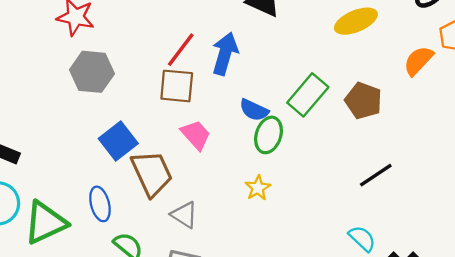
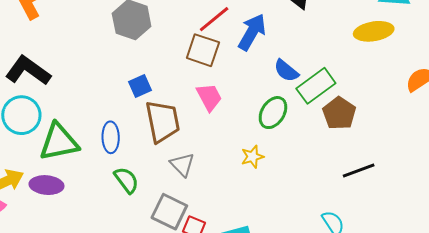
brown pentagon: (363, 101) -> (339, 113), moved
blue semicircle: (254, 110) -> (286, 71), moved
blue square: (118, 141) -> (140, 86), size x0.7

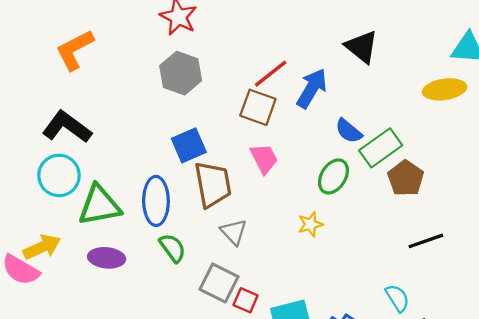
blue square: (140, 86) -> (189, 145), size x1.4
blue ellipse: (111, 137) -> (156, 201), size x1.4
purple ellipse: (46, 185) -> (107, 258), moved

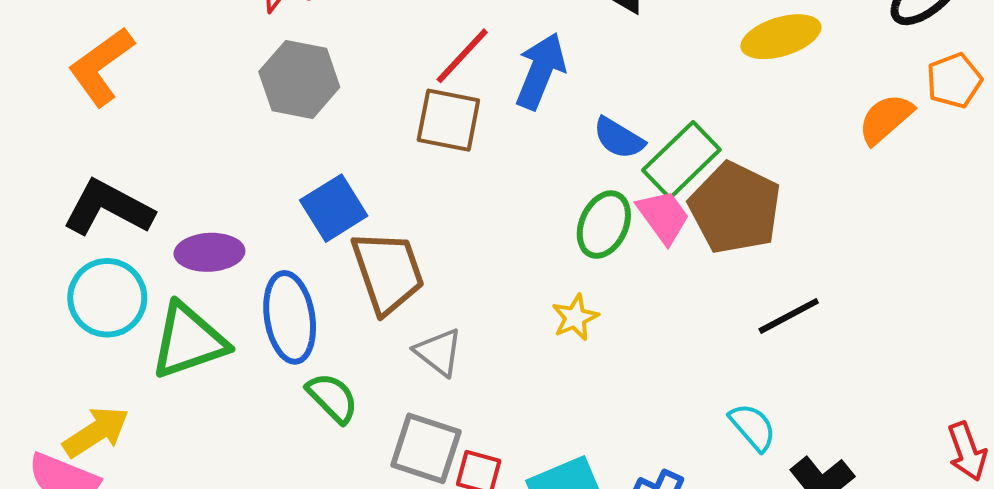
pink trapezoid: (264, 159) -> (663, 216), moved
brown pentagon: (406, 178) -> (735, 208), size x1.4
purple ellipse: (107, 258) -> (209, 252), moved

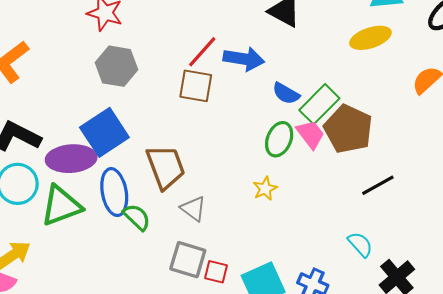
blue arrow: (541, 71) -> (244, 59), turned 78
blue square: (334, 208) -> (104, 132), moved, size x1.4
purple ellipse: (209, 252) -> (71, 159), size x1.4
green semicircle: (332, 398) -> (137, 217), moved

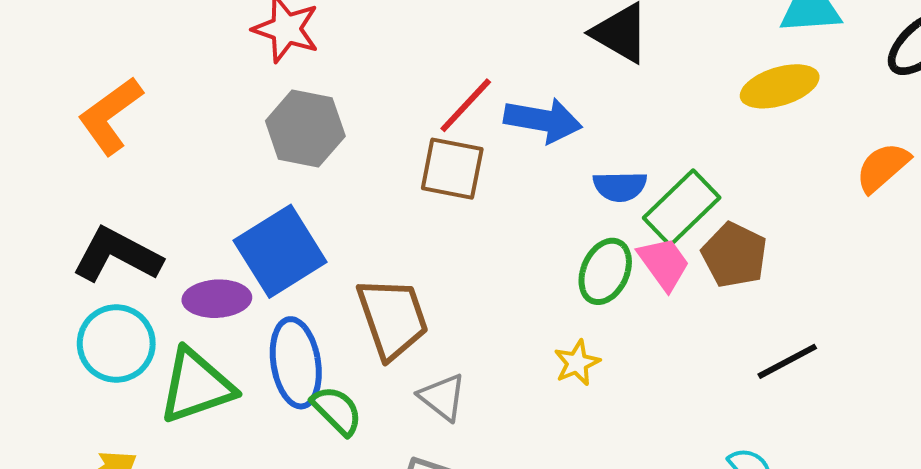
blue semicircle: (286, 93) -> (620, 186), turned -32
brown pentagon: (348, 129) -> (734, 255), size x0.7
purple ellipse: (71, 159) -> (217, 299), size x0.7

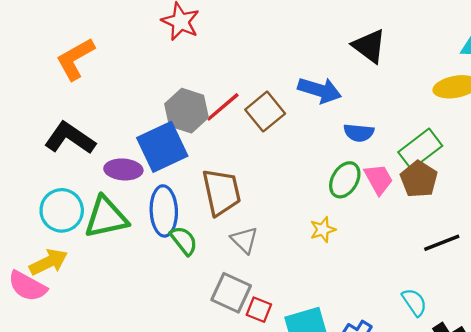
red line: (466, 105) -> (223, 107), moved
gray hexagon: (305, 129) -> (187, 111), moved
brown square: (452, 169) -> (265, 112), turned 33
green rectangle: (682, 208) -> (420, 149), moved
cyan circle: (116, 344) -> (62, 210), moved

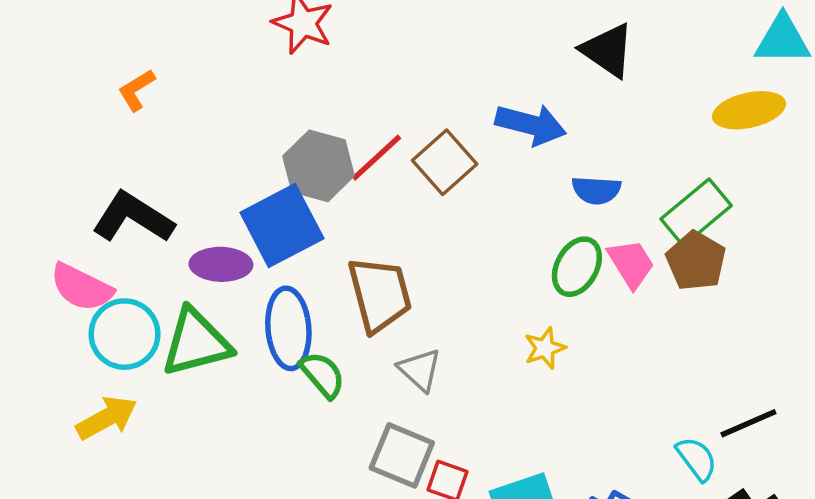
orange L-shape: (75, 59) -> (137, 90), size x0.6
black line: (442, 243) -> (748, 423), moved
pink semicircle: (27, 286) -> (81, 287), moved

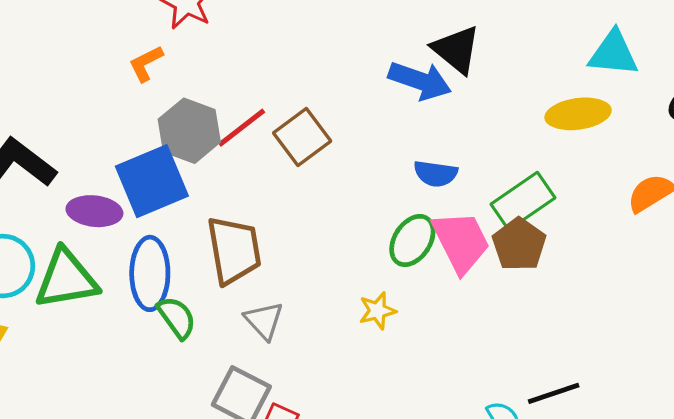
orange L-shape: (137, 90) -> (146, 63), moved
blue arrow: (531, 124) -> (420, 81), moved
pink trapezoid: (631, 264) -> (461, 242), size x1.4

